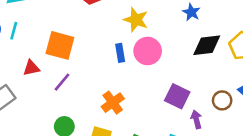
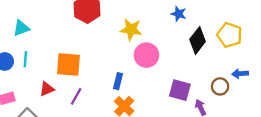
black diamond: (207, 45) -> (198, 40), turned -35
blue rectangle: (120, 53) -> (118, 81), moved, turned 35

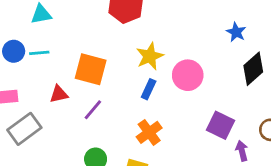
yellow star: (131, 29) -> (150, 56), moved, turned 30
cyan line: (25, 59) -> (39, 53), turned 70
blue rectangle: (118, 81) -> (149, 89), moved

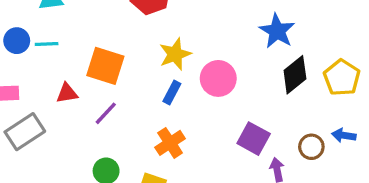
blue star: (236, 32) -> (277, 31), size x1.5

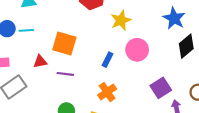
yellow star: (175, 54) -> (121, 20), moved
purple line: (106, 113) -> (65, 74), turned 56
purple square: (254, 139) -> (161, 88), turned 30

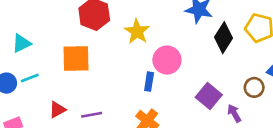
orange square: (64, 44) -> (76, 59), moved
blue rectangle: (108, 60) -> (149, 82), moved

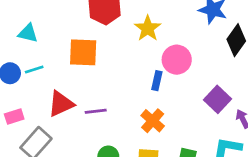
cyan triangle: (21, 43) -> (28, 33), turned 36
red triangle: (57, 110) -> (61, 104), size x1.5

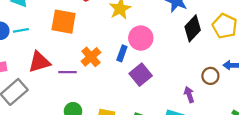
purple square: (217, 99) -> (141, 75), moved
orange cross: (153, 121) -> (91, 57), moved

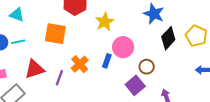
purple line: (68, 72) -> (59, 78), turned -70
purple square: (141, 75) -> (135, 85), moved
brown circle: (210, 76) -> (147, 67), moved

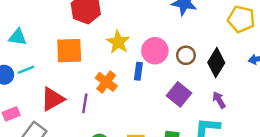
yellow star: (105, 22) -> (118, 42), moved
black diamond: (168, 38) -> (216, 63), moved
brown circle: (147, 67) -> (186, 55), moved

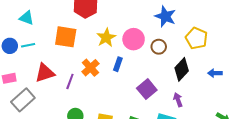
yellow pentagon: (241, 19) -> (196, 38), moved
pink circle: (155, 51) -> (134, 39), moved
brown circle: (186, 55) -> (159, 47), moved

